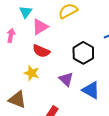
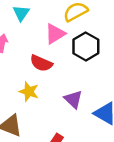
pink triangle: (40, 27) -> (55, 34), moved
black hexagon: (83, 53) -> (86, 46), moved

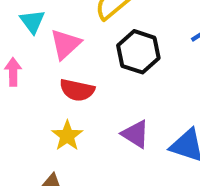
pink triangle: (55, 34) -> (65, 44), moved
yellow star: (29, 92) -> (67, 136), turned 30

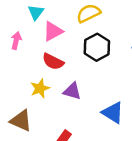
purple triangle: (135, 134) -> (72, 91), moved, turned -30

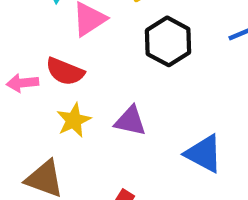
pink arrow: (16, 41) -> (22, 83), moved, turned -105
red semicircle: (53, 62) -> (65, 71), moved

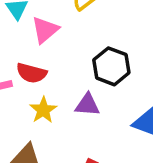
black hexagon: (168, 41) -> (111, 66), moved

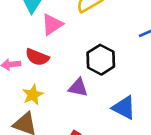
yellow star: (43, 110) -> (33, 95), moved

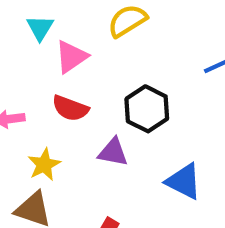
red semicircle: (37, 57) -> (70, 108), moved

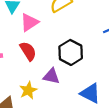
red semicircle: (70, 108) -> (28, 51), turned -144
yellow star: (44, 165) -> (28, 90), moved

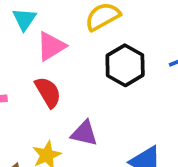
black hexagon: (71, 52) -> (125, 65), moved

